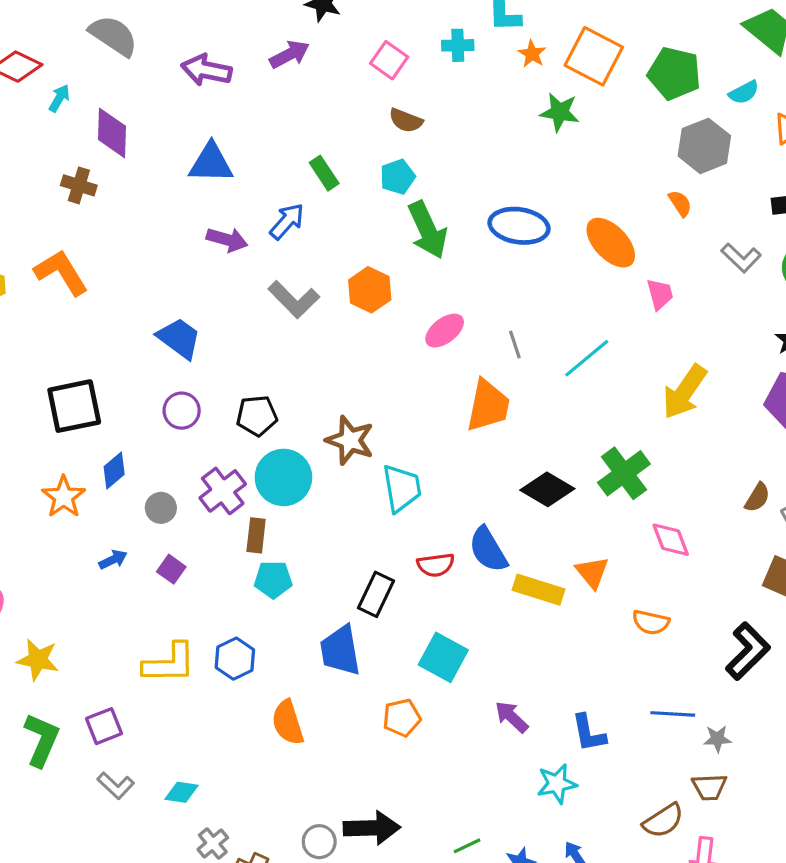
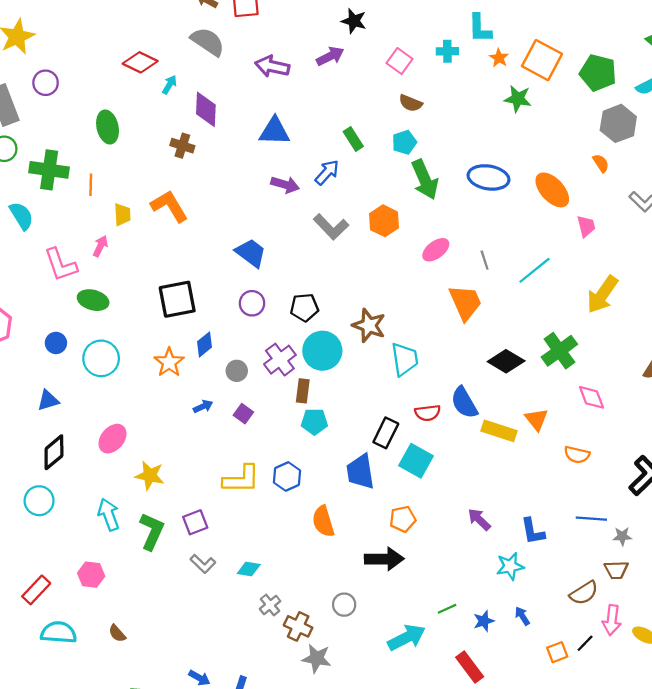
orange trapezoid: (488, 406) -> (465, 302), turned -36
cyan square: (443, 657) -> (416, 461), moved
black arrow: (372, 828) -> (384, 559), moved

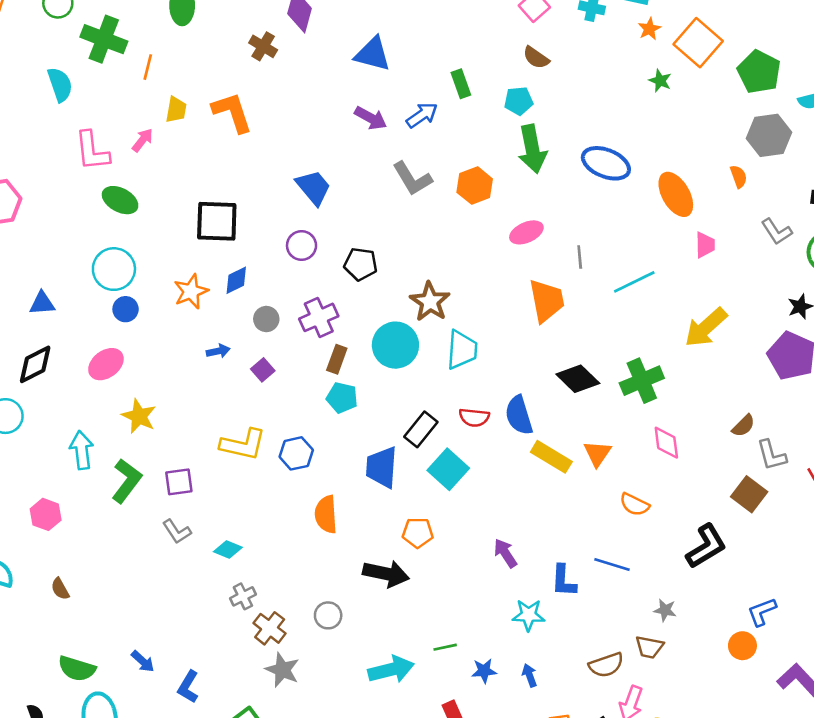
green star: (518, 99) -> (660, 81), size x0.7
blue circle: (56, 343) -> (126, 309), moved
cyan circle: (322, 351) -> (395, 345), moved
blue line: (591, 519) -> (612, 565), moved

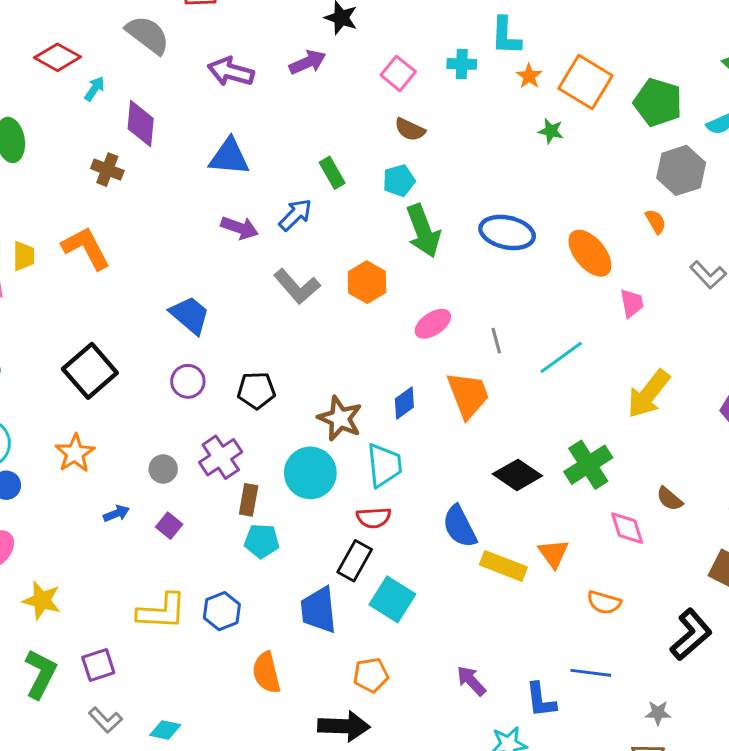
black square: (217, 221) -> (90, 371), turned -33
blue diamond: (236, 280) -> (404, 403), moved
red semicircle: (474, 417) -> (374, 518), moved
brown semicircle: (743, 426) -> (670, 499), moved, turned 95

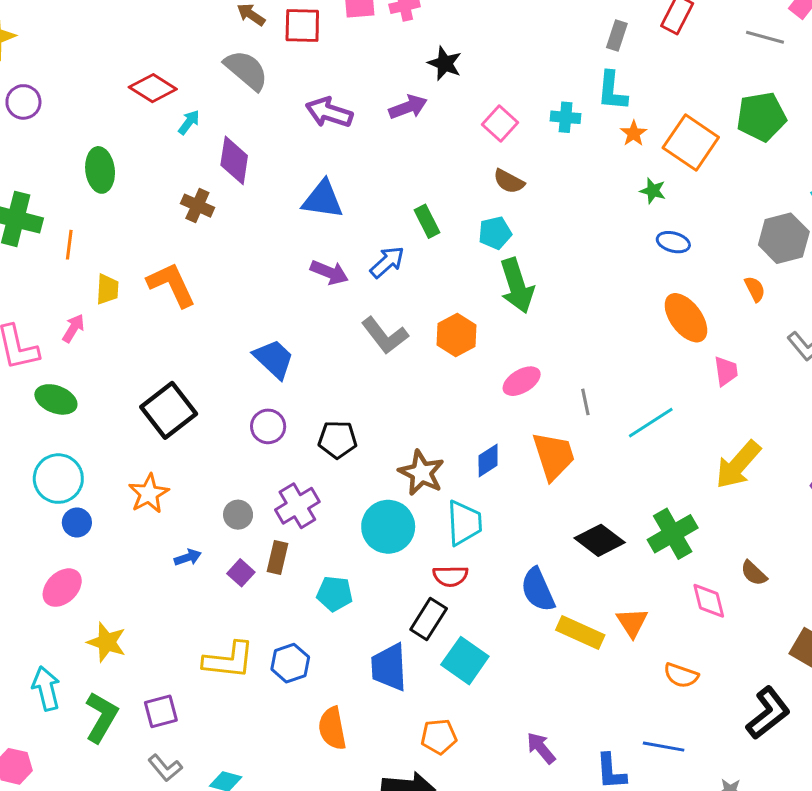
green pentagon: (658, 102) -> (761, 117), moved, turned -30
blue ellipse: (507, 232) -> (673, 242), moved, size x0.6
brown rectangle: (249, 500) -> (278, 558), moved

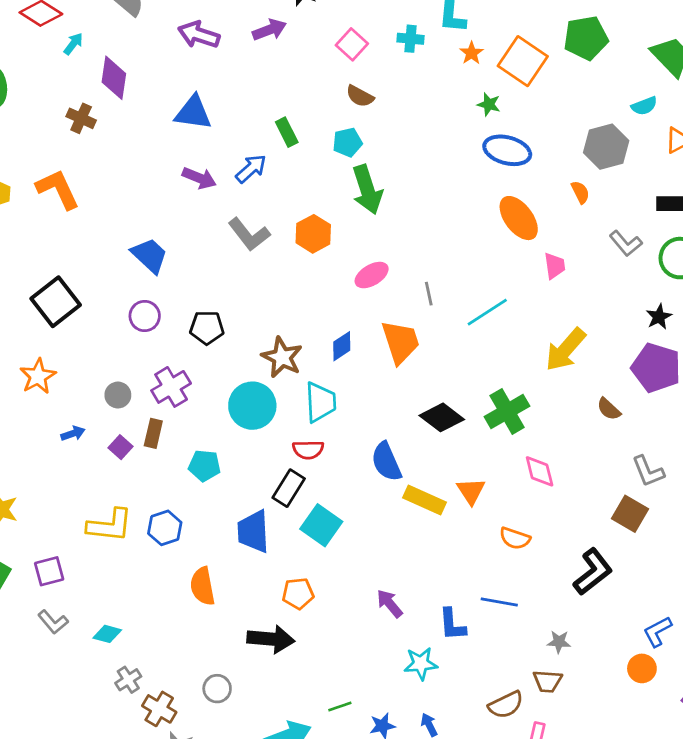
blue ellipse: (673, 242) -> (507, 150), size x1.6
brown semicircle: (754, 573) -> (609, 409), moved

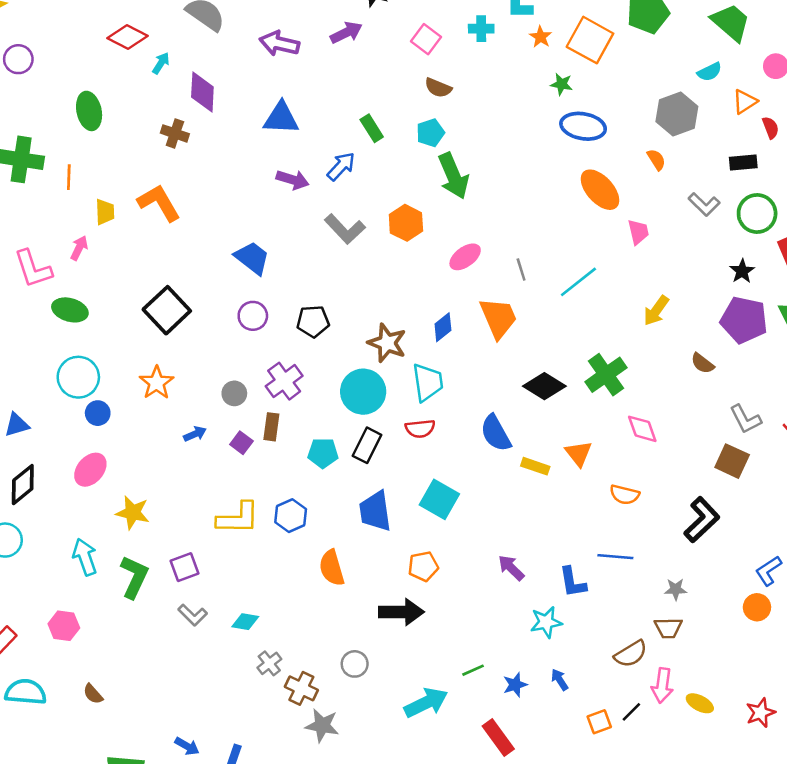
yellow arrow: (566, 350) -> (656, 311), size x0.7
black rectangle: (289, 488) -> (367, 445), moved
yellow rectangle: (424, 500) -> (535, 466), size x0.7

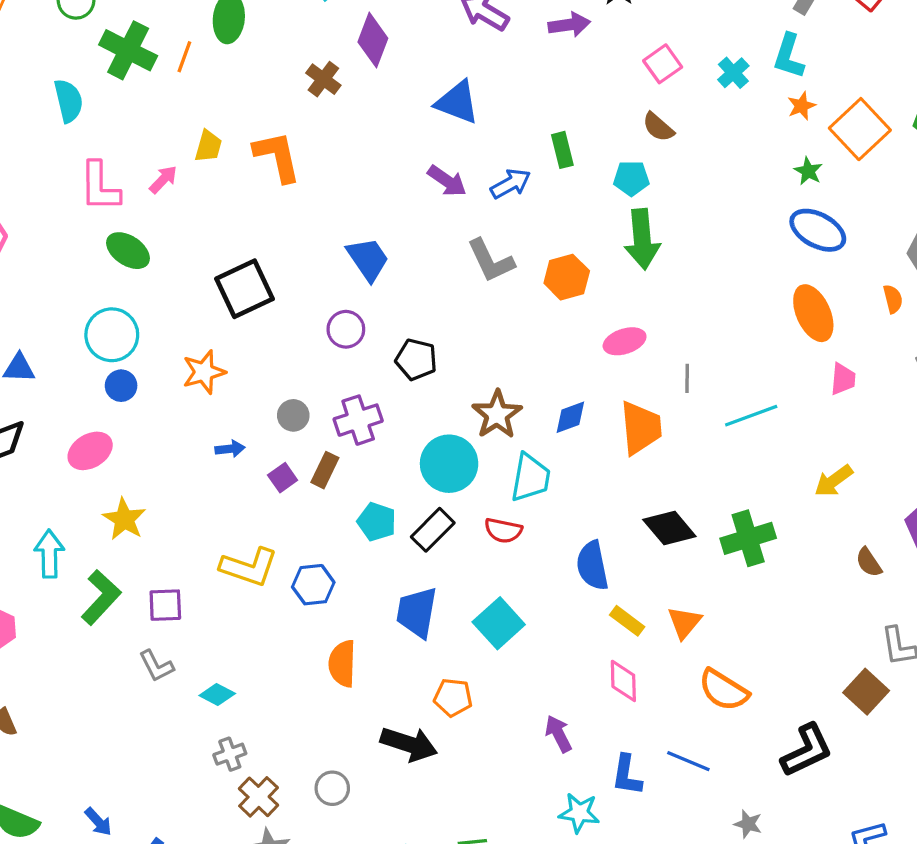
cyan cross: (481, 29) -> (733, 73), turned 30
orange line: (69, 177) -> (184, 57), moved
pink diamond: (642, 429) -> (623, 681), moved
orange semicircle: (625, 495) -> (724, 690), size x1.4

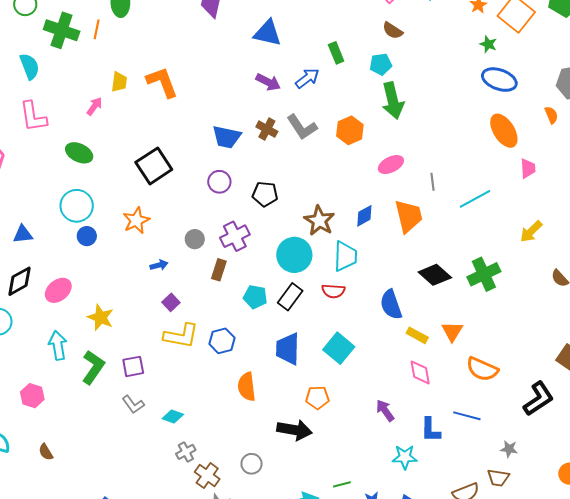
brown cross: (323, 79) -> (267, 129), moved
pink L-shape: (100, 187) -> (33, 117), moved
blue trapezoid: (368, 259) -> (227, 137), turned 144
pink ellipse: (90, 451) -> (58, 290), moved
purple square: (283, 478) -> (171, 302), moved

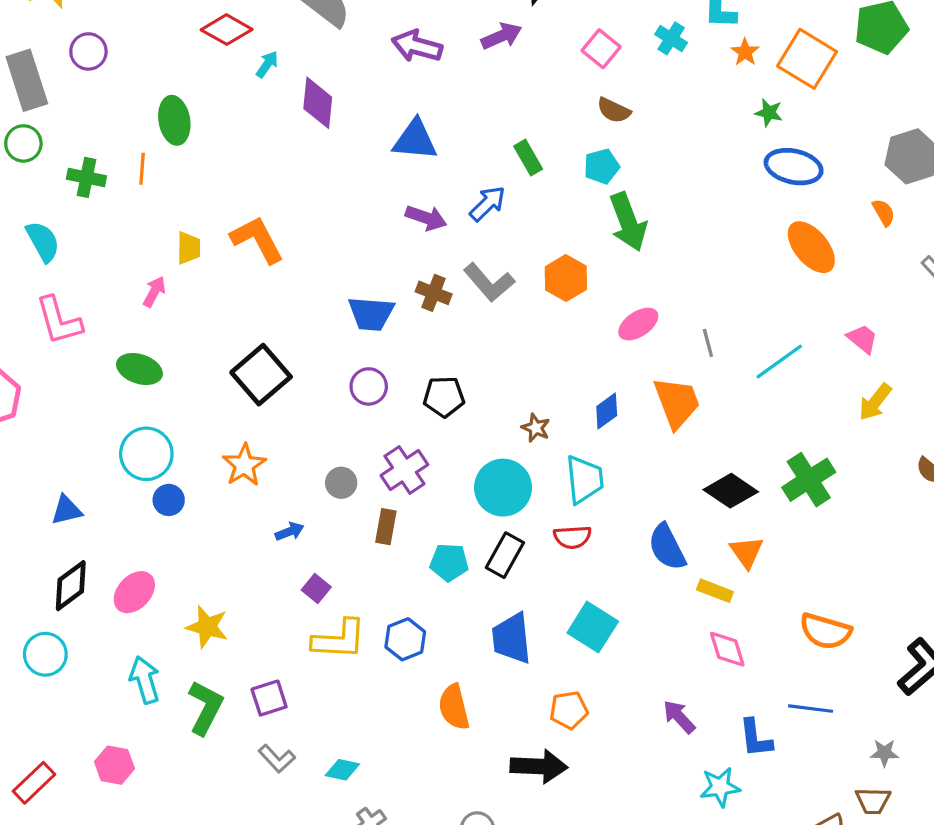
green cross: (62, 30) -> (86, 177), size x0.7
pink trapezoid: (528, 168) -> (862, 339), moved, turned -40
brown star: (319, 221) -> (536, 428), size x0.6
orange triangle: (452, 331) -> (747, 552), moved

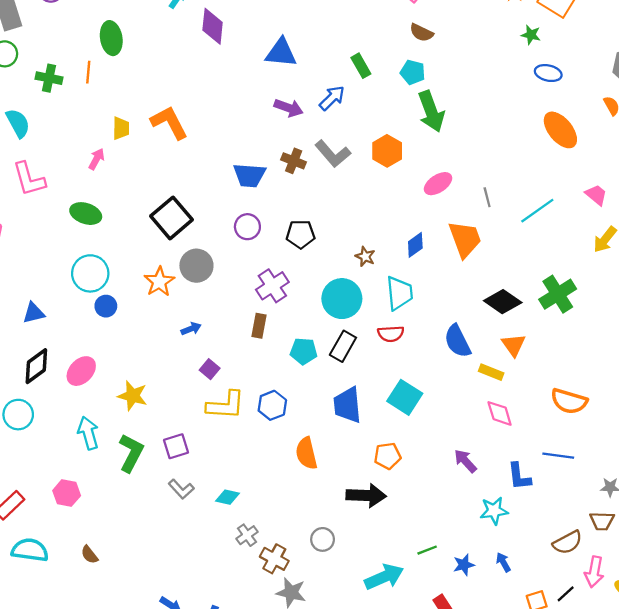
cyan pentagon: (602, 166) -> (413, 72), turned 30
blue ellipse: (794, 167) -> (548, 73), size x0.7
gray circle: (341, 483) -> (196, 266), moved, size x1.5

